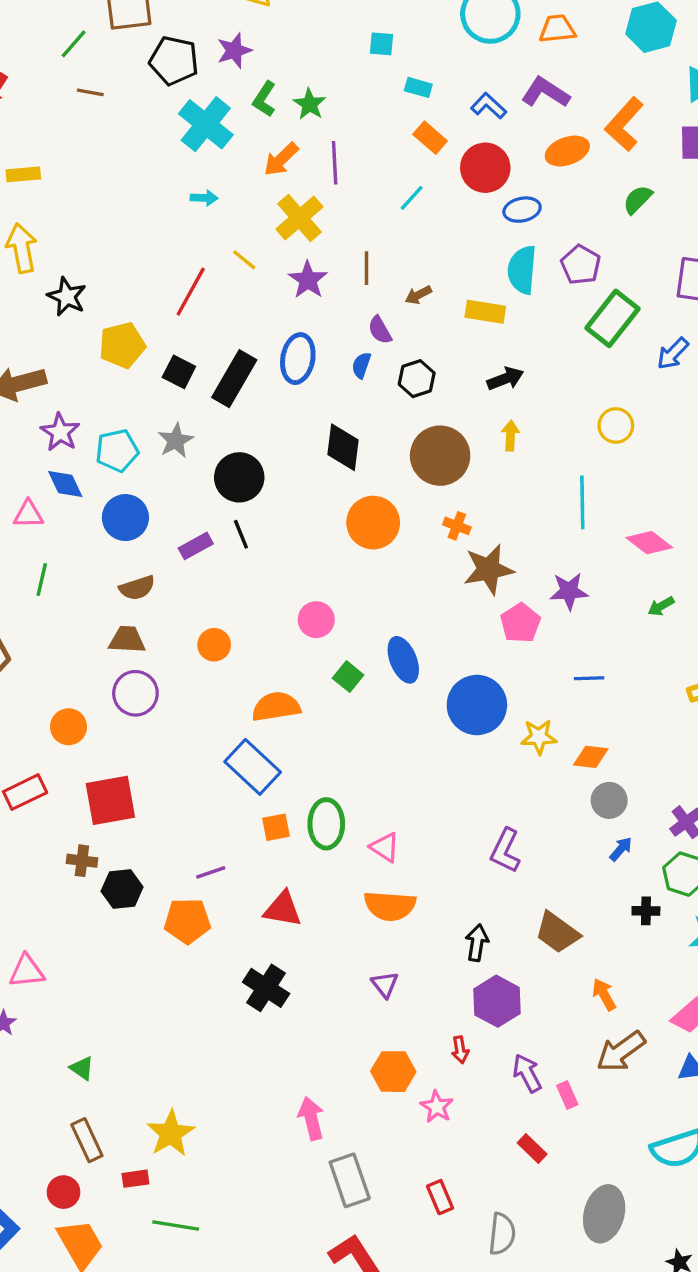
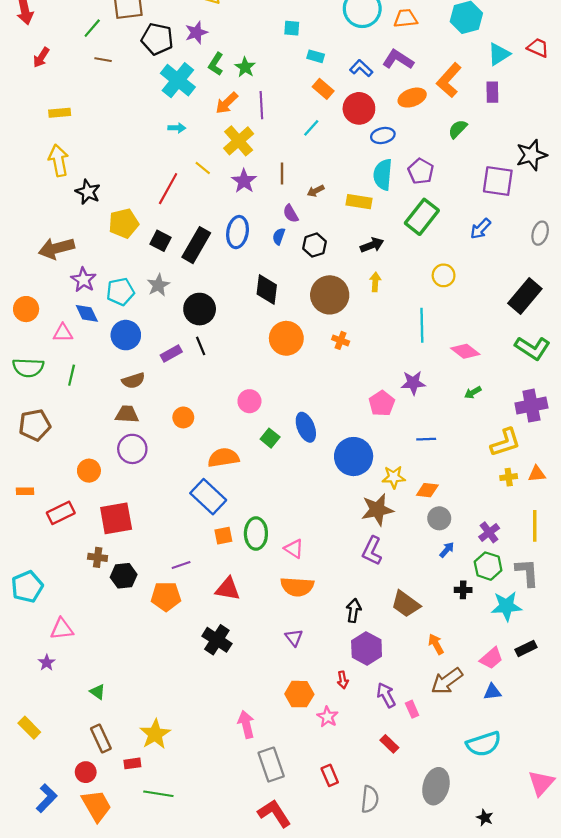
green rectangle: (612, 318) -> (422, 217), moved
brown star: (489, 569) -> (377, 510), moved

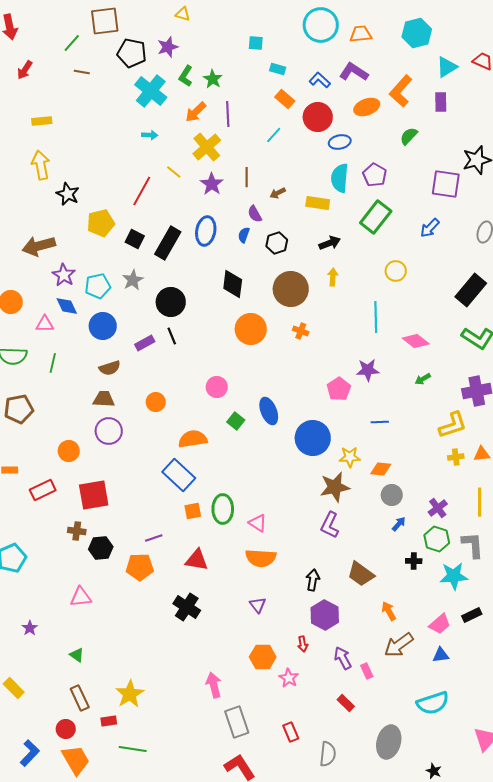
pink triangle: (62, 629) -> (81, 597), moved

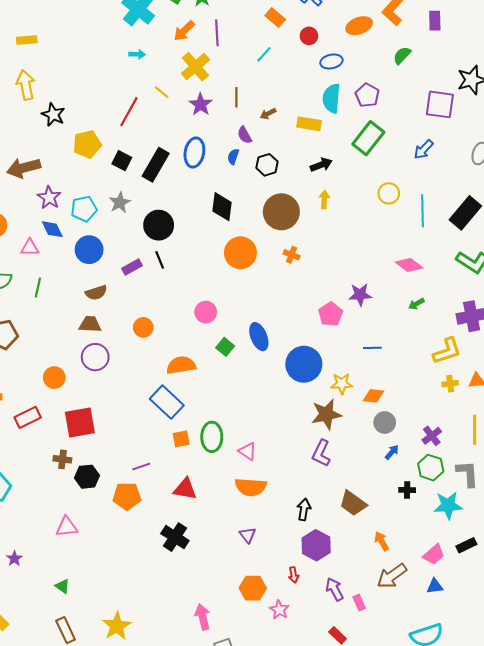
red circle: (318, 117) -> (309, 36), size x0.6
cyan line: (376, 317) -> (422, 211), moved

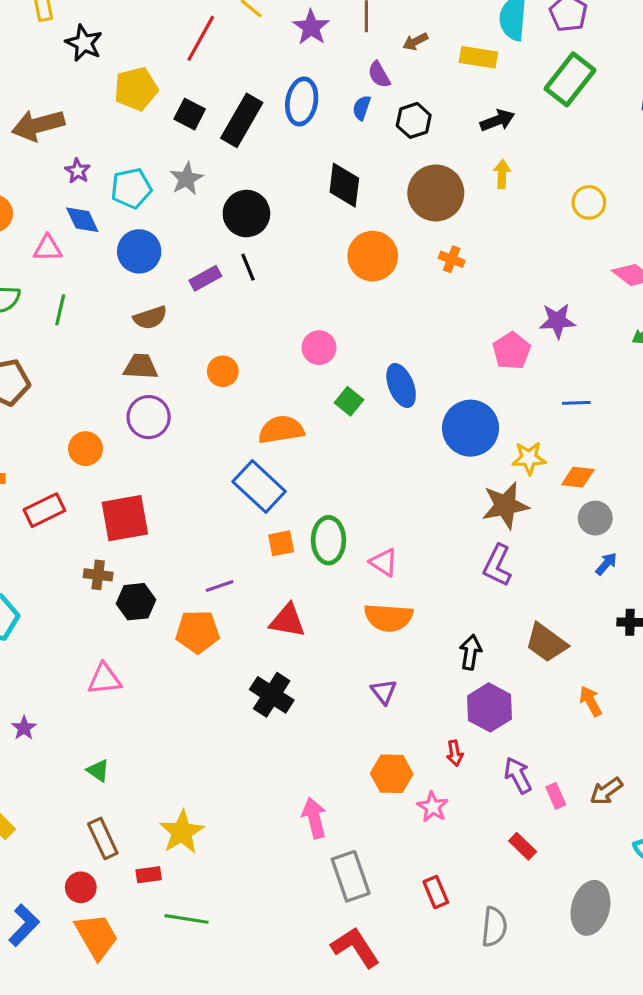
yellow circle: (389, 193) -> (589, 202), moved
purple star: (49, 198) -> (78, 171), size x0.7
brown arrow: (392, 576) -> (606, 791), moved, size x0.7

